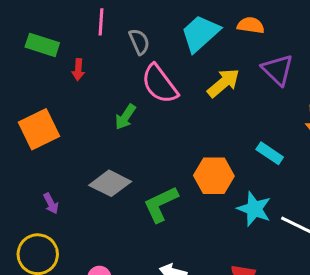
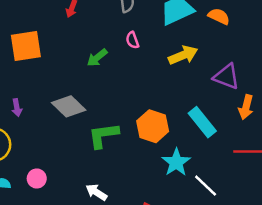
purple triangle: (278, 70) -> (227, 77), moved, turned -40
pink semicircle: (160, 84) -> (132, 40), size x0.5
cyan rectangle: (270, 153) -> (202, 122), size x1.4

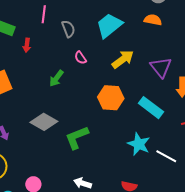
orange semicircle: (219, 16) -> (153, 20), moved
purple triangle: (227, 77) -> (161, 67), turned 45
orange hexagon: (153, 126) -> (111, 98), moved

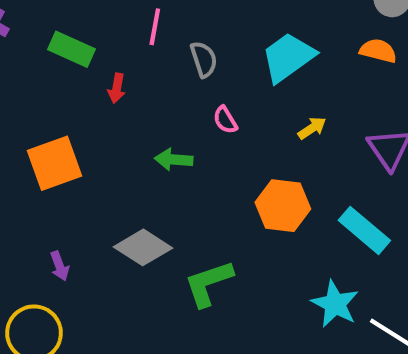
yellow arrow: (123, 59) -> (312, 128), size x0.6
green arrow: (56, 78) -> (174, 160), turned 54

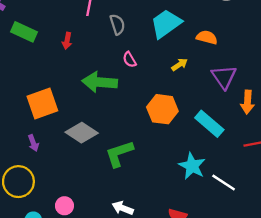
green rectangle: (72, 49) -> (24, 32), moved
orange semicircle: (378, 51) -> (207, 37), moved
green arrow: (174, 160) -> (100, 82), size x1.6
orange square: (54, 163) -> (42, 104), moved

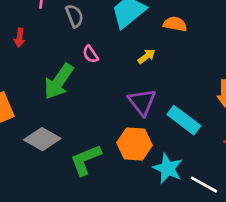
purple triangle: (224, 77) -> (142, 102), moved
green arrow: (100, 82) -> (59, 81), turned -56
orange hexagon: (162, 109) -> (134, 144), moved

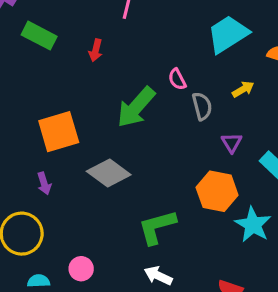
gray semicircle: (74, 16) -> (202, 106), moved
purple triangle: (142, 102) -> (232, 143), size x0.6
green L-shape: (86, 160) -> (157, 227), moved

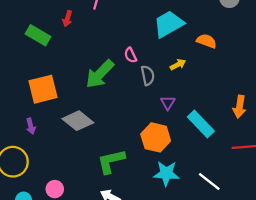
green rectangle: (39, 36) -> (38, 35), moved
red arrow: (96, 50) -> (67, 19), moved
cyan star: (253, 225) -> (166, 173), moved, turned -30

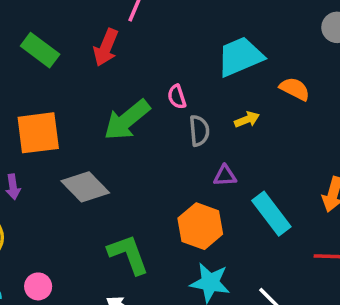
red arrow: (67, 19) -> (106, 47), moved, size x1.5
purple triangle: (168, 103) -> (225, 176), turned 49
green L-shape: (111, 161) -> (128, 254), turned 76

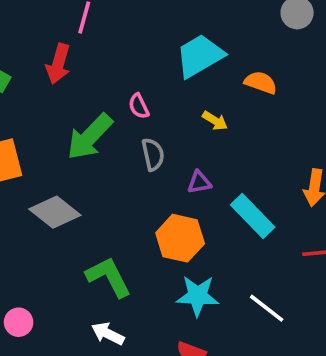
yellow arrow: (247, 119) -> (215, 121), turned 60
gray semicircle: (199, 131) -> (153, 154), moved

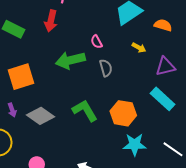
green arrow: (90, 137) -> (70, 60), turned 36
purple triangle: (199, 182) -> (165, 67), moved, size x1.5
gray diamond: (55, 212) -> (40, 116), moved
green L-shape: (109, 277) -> (85, 111), moved

